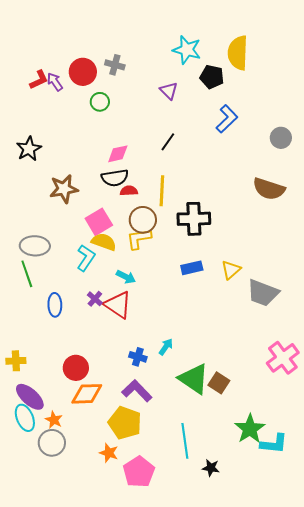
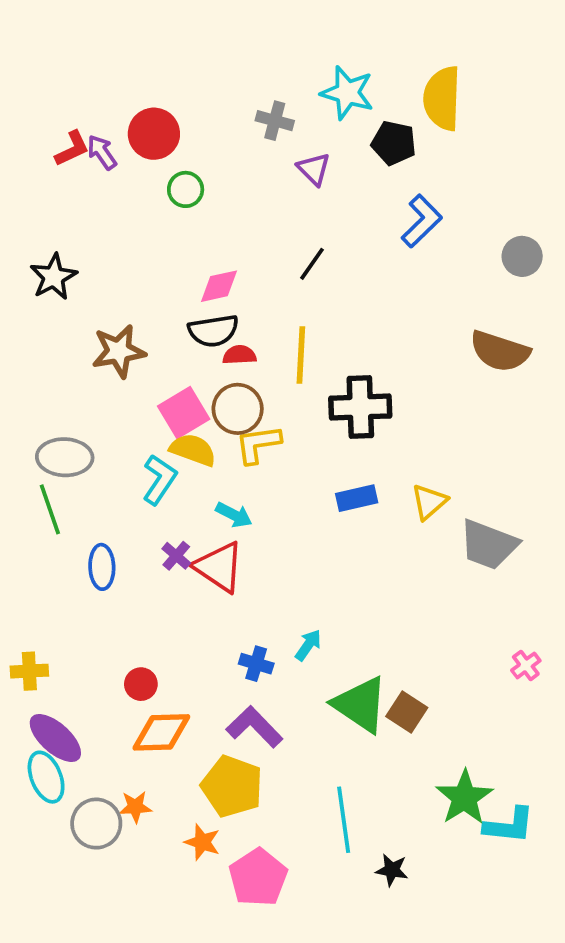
gray cross: (115, 65) -> (275, 121), moved
brown circle: (143, 220) -> (238, 409), moved
pink cross: (283, 358) -> (526, 665), size x0.5
red circle: (76, 368) -> (141, 684), size x0.7
orange star: (54, 420) -> (135, 807), moved, turned -30

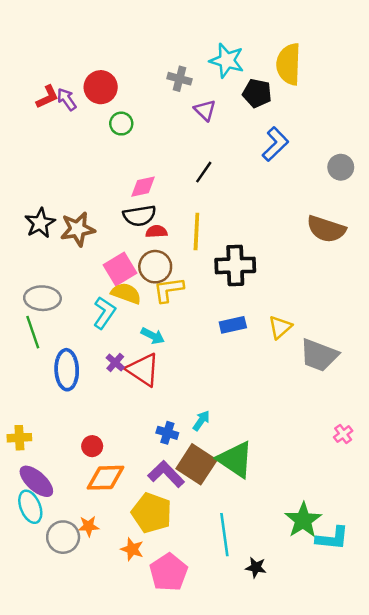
black star: (54, 277) -> (40, 223), moved
blue ellipse: (102, 567) -> (67, 370), size x1.4
brown square: (407, 712) -> (196, 464), moved, size x1.5

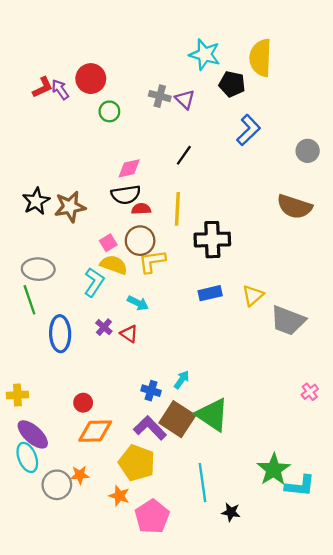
gray cross: (179, 79) -> (160, 96), moved
pink square: (120, 269) -> (108, 243), size x0.6
red triangle: (143, 370) -> (129, 334), size x0.6

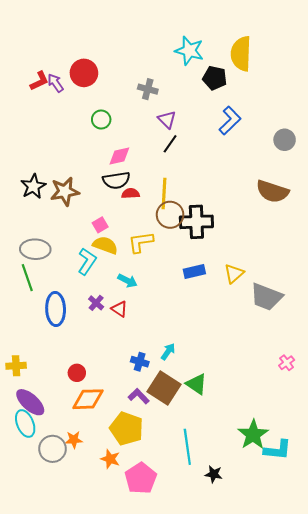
purple triangle: (185, 99) -> (167, 120), moved
green circle: (109, 111) -> (101, 120), moved
brown circle: (140, 241) -> (170, 215), moved
green triangle: (212, 415) -> (196, 384), size x0.7
purple L-shape: (150, 428) -> (139, 396), size x0.7

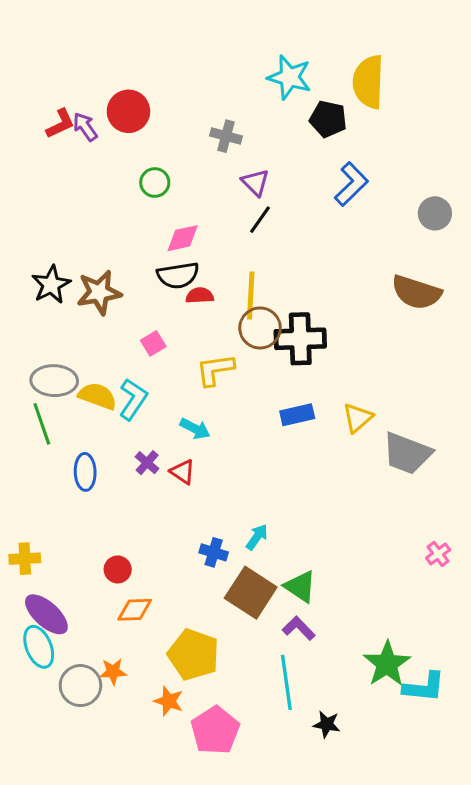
yellow semicircle: (105, 245) -> (98, 396), moved
blue ellipse: (56, 309) -> (85, 472), size x0.7
purple L-shape: (139, 396) -> (299, 628), moved
orange diamond: (88, 399) -> (135, 610), size x0.7

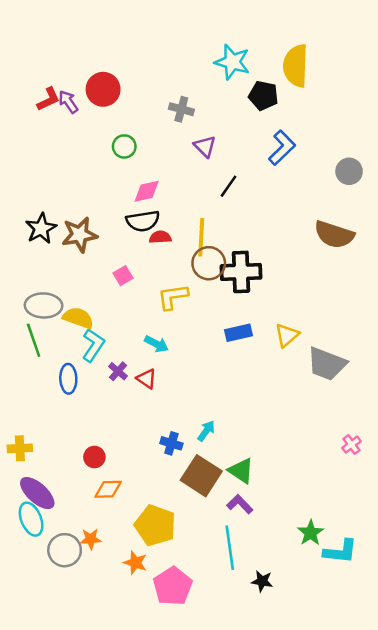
black line: (260, 220) -> (229, 186), moved
cyan L-shape: (133, 399) -> (93, 345), moved
green star: (387, 664) -> (311, 533), size x0.7

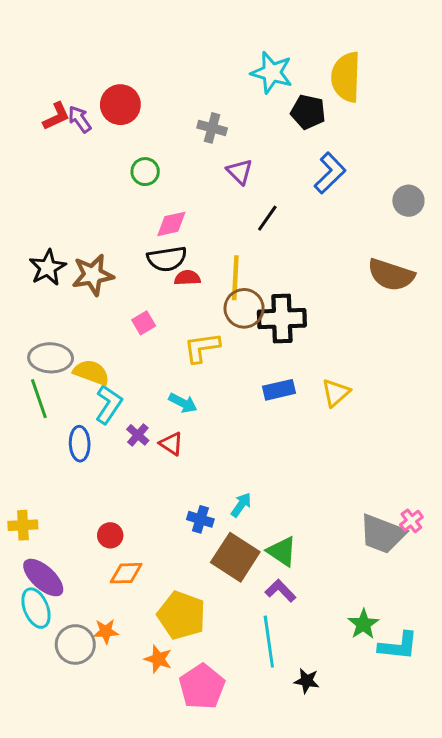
gray trapezoid: (327, 364) -> (382, 534), moved

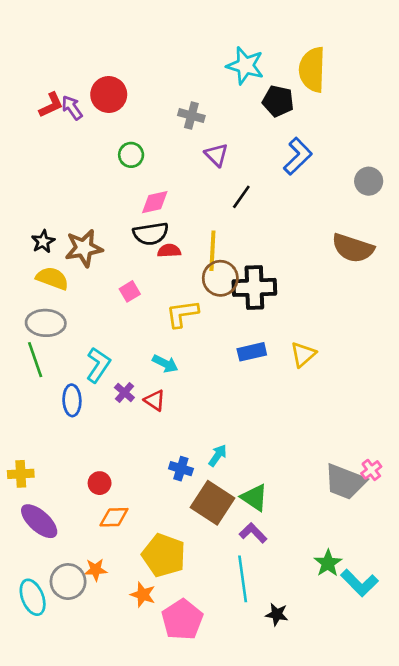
black star: (48, 268) -> (43, 242), size x0.7
yellow semicircle: (91, 372) -> (52, 278), moved
cyan ellipse: (36, 608) -> (33, 597), moved
cyan L-shape: (398, 646) -> (359, 583), turned 39

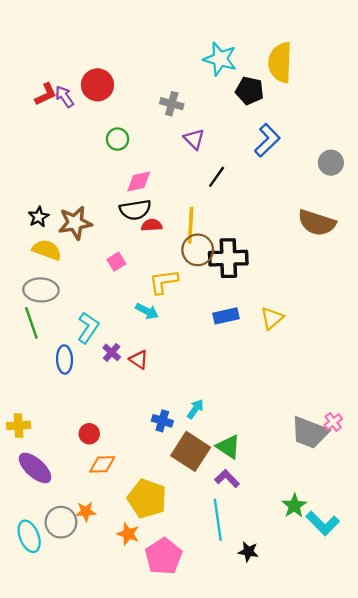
cyan arrow: (165, 364) -> (147, 311), moved

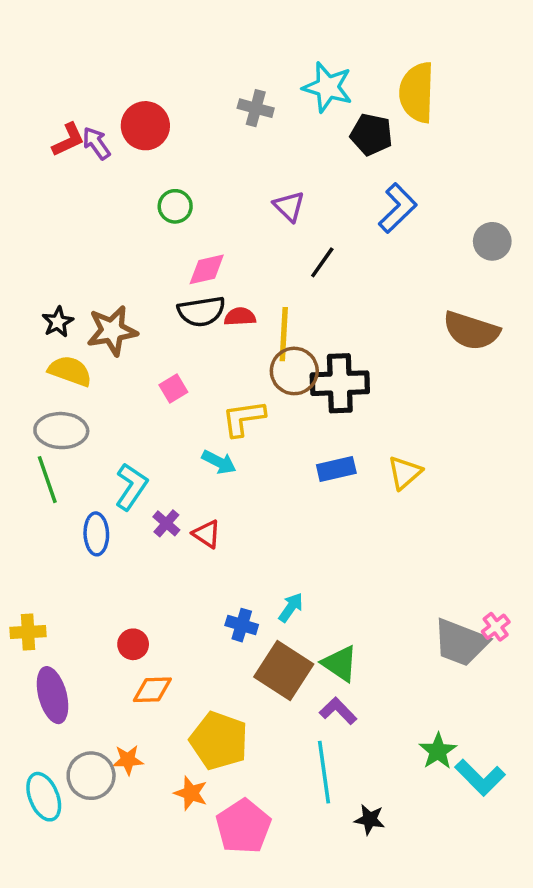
gray cross: (172, 104) -> (256, 108), moved
red semicircle: (152, 225) -> (240, 317), moved
purple ellipse: (35, 468) -> (53, 695), turned 33

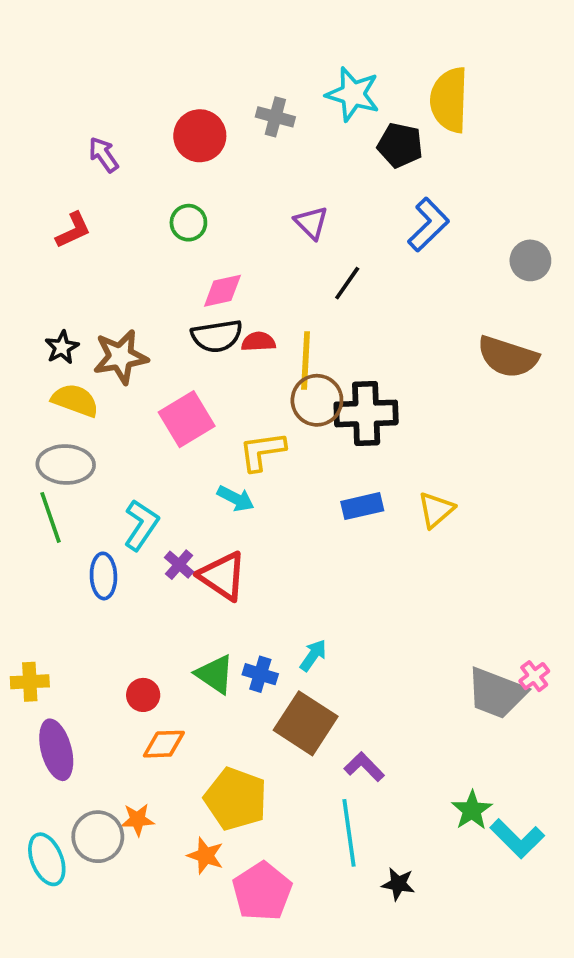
red circle: (145, 126) -> (200, 136), moved
red L-shape: (68, 140) -> (73, 230), moved
pink square: (173, 388) -> (187, 419), size x1.8
red triangle: (207, 534) -> (222, 576), size x1.6
green triangle: (340, 664) -> (215, 674), moved

